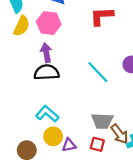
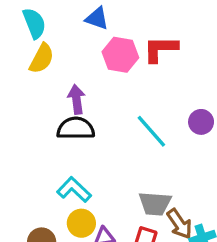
pink hexagon: (49, 23) -> (120, 55), moved

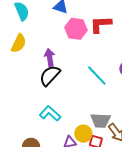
yellow semicircle: (42, 58) -> (19, 43), moved
black semicircle: (76, 128) -> (50, 75), turned -45
yellow circle: (81, 223) -> (83, 134), moved

